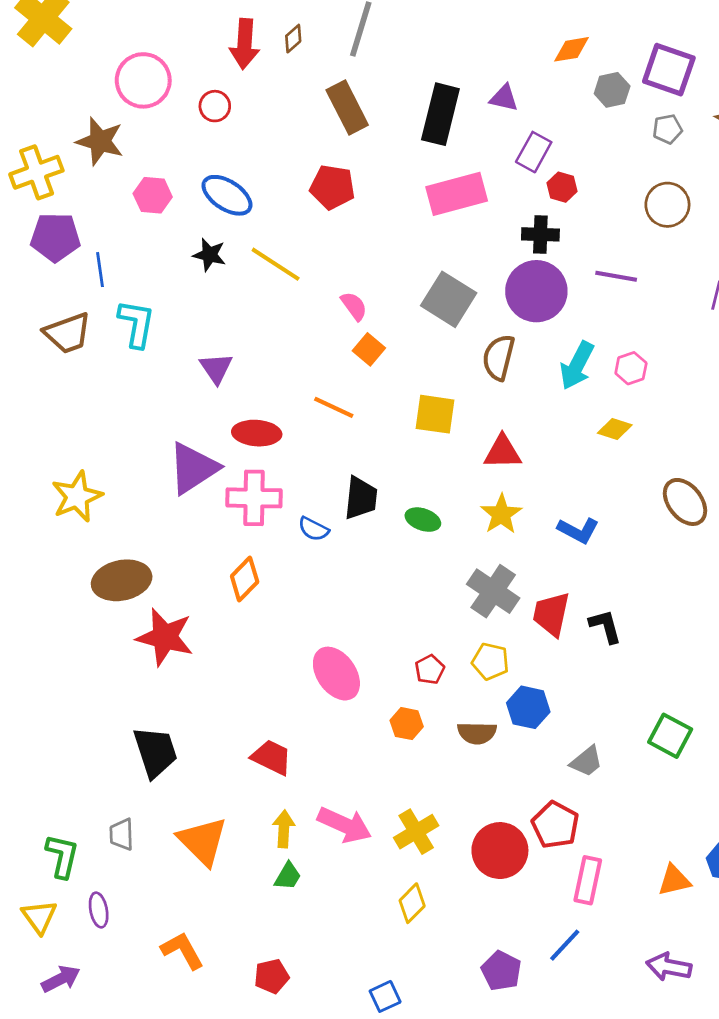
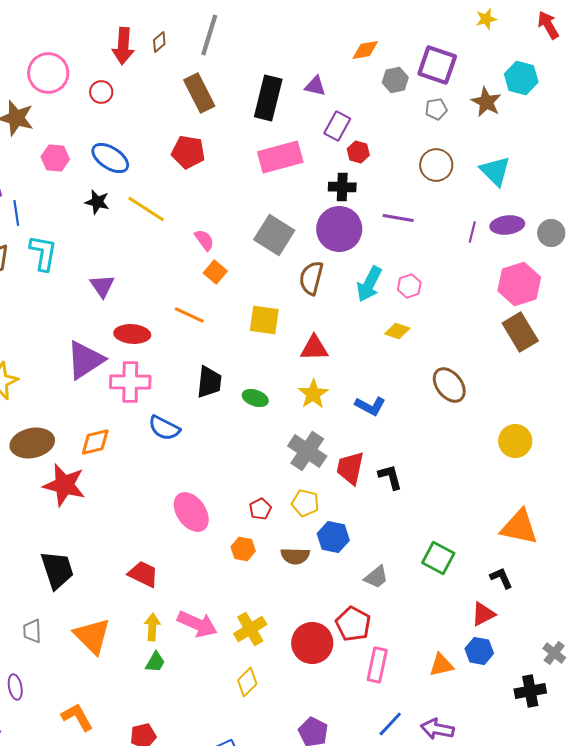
blue semicircle: (313, 529) -> (164, 428), moved, size x1.4
orange diamond: (245, 579) -> (95, 442), moved, turned 32
blue line: (565, 945) -> (390, 724), moved

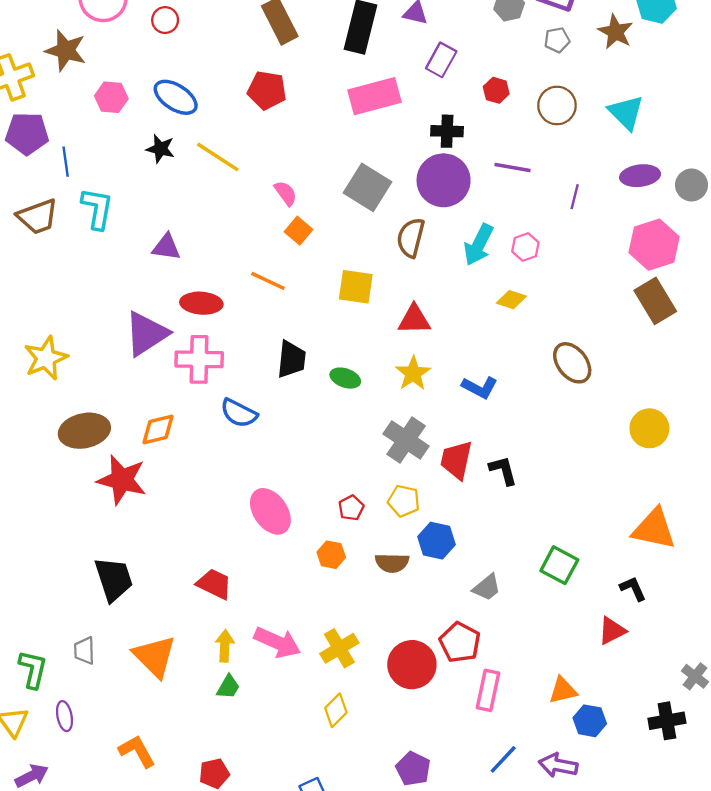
red hexagon: (358, 152) -> (496, 90), moved
purple line: (472, 232) -> (575, 197), moved
purple triangle: (102, 286) -> (166, 247), turned -48
blue hexagon: (479, 651) -> (590, 721), moved

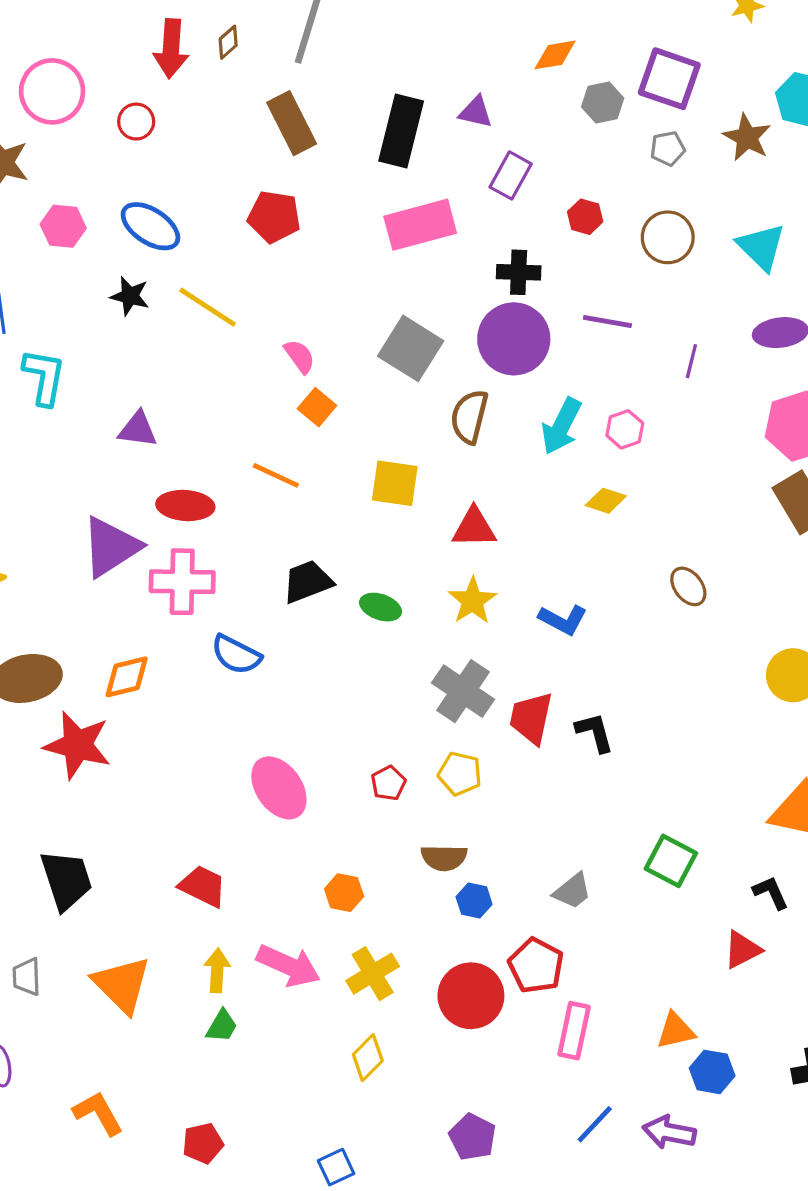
black trapezoid: (291, 359) -> (308, 582), turned -117
brown ellipse: (572, 363) -> (688, 586), size x0.7
blue hexagon: (436, 541) -> (474, 901), moved, size x0.7
orange hexagon: (331, 555) -> (344, 893), moved

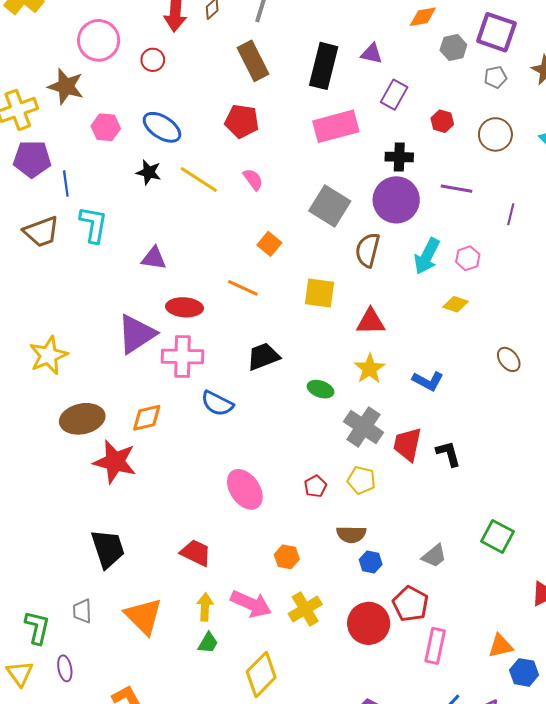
pink semicircle: (300, 356) -> (253, 179), moved
green ellipse: (381, 607) -> (321, 389), moved
yellow diamond: (368, 1058) -> (261, 674), moved, size x1.5

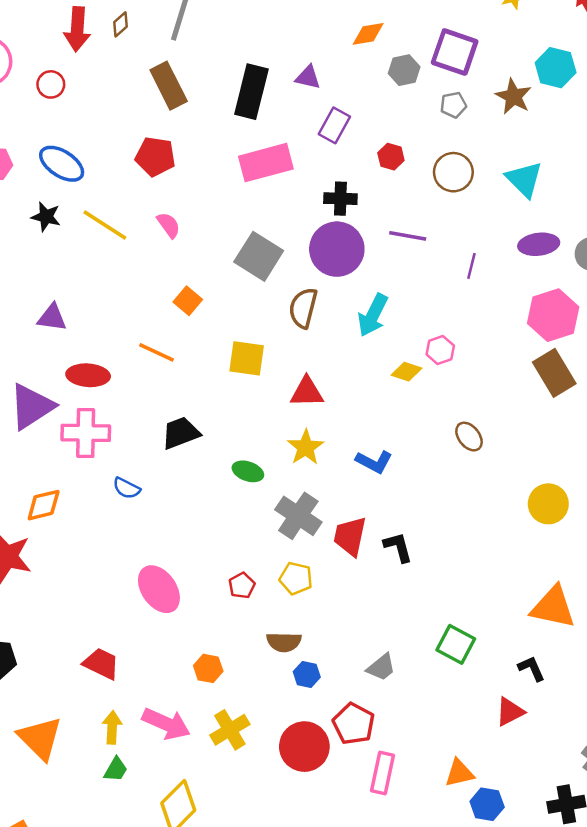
pink hexagon: (468, 258) -> (440, 350), moved
blue semicircle: (217, 403) -> (127, 488), size x0.7

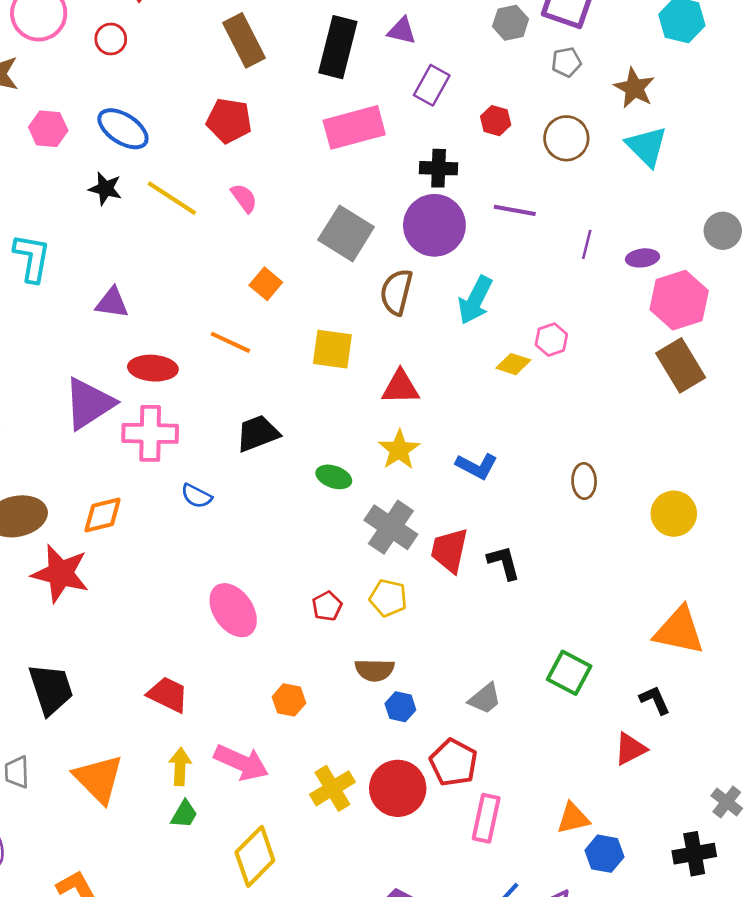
brown star: (513, 96) -> (634, 88), moved
purple ellipse: (539, 244) -> (643, 258), moved, size x0.7
brown ellipse: (469, 437) -> (584, 481), moved, turned 36
yellow cross: (230, 730) -> (332, 788), moved

